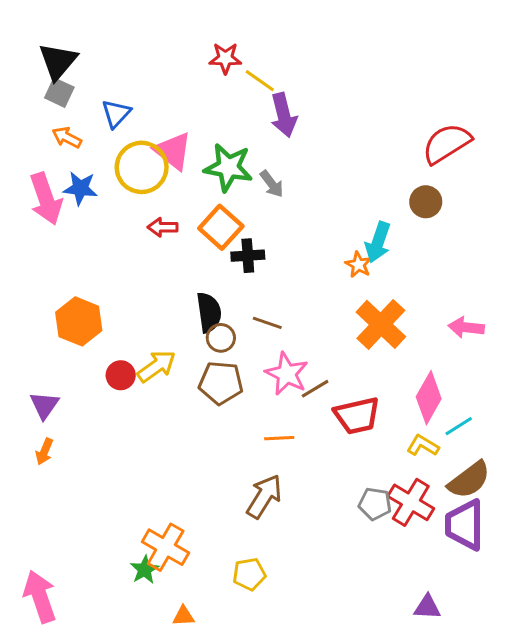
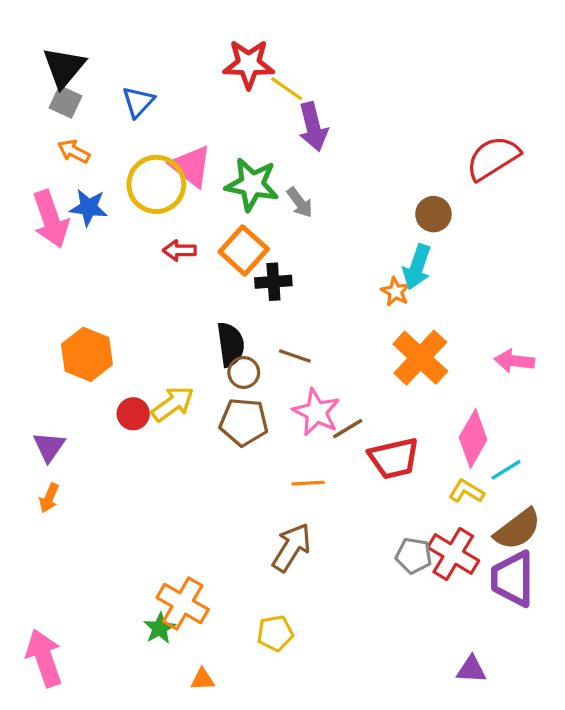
red star: (225, 58) -> (249, 64), size x1.4
blue triangle: (116, 114) -> (138, 102), moved
brown circle: (426, 202) -> (433, 214), moved

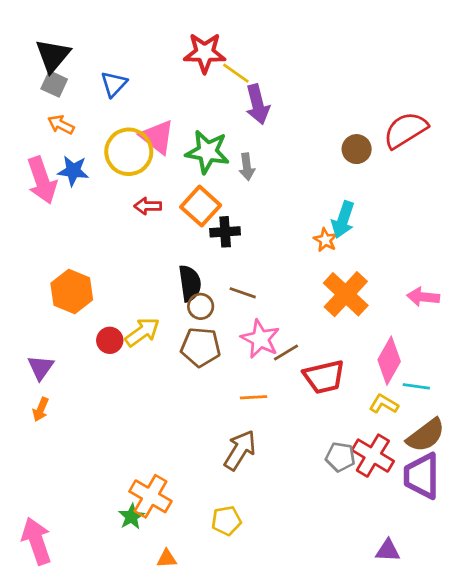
gray arrow: (300, 203) -> (247, 167), turned 30
brown circle: (433, 214) -> (357, 149), moved
cyan line: (506, 470) -> (416, 386), turned 40

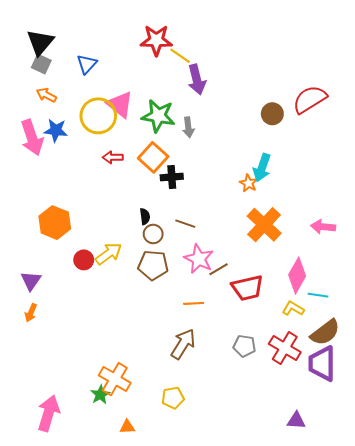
black semicircle: (190, 283) -> (145, 216), size x0.6
gray pentagon: (340, 457) -> (244, 346), moved
pink arrow: (37, 541) -> (48, 413), moved, turned 36

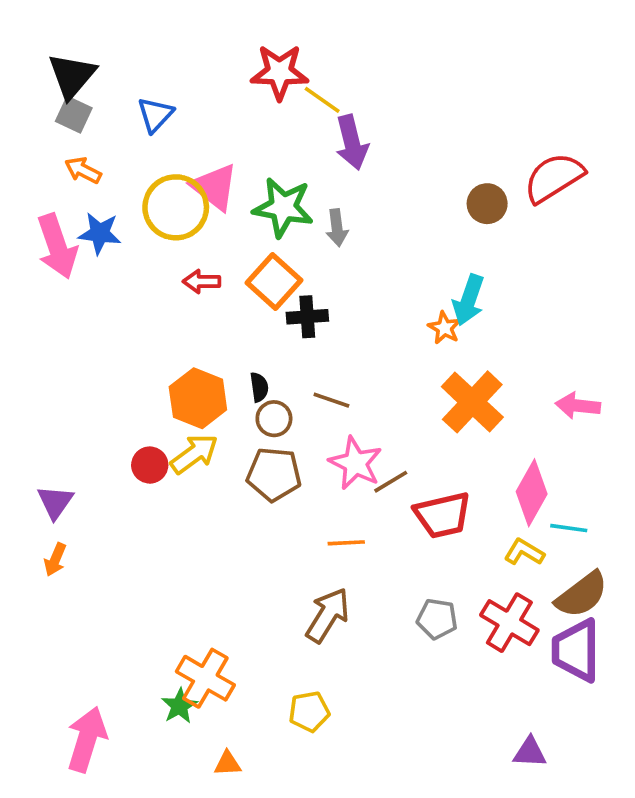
orange hexagon: (55, 223) -> (198, 398), moved

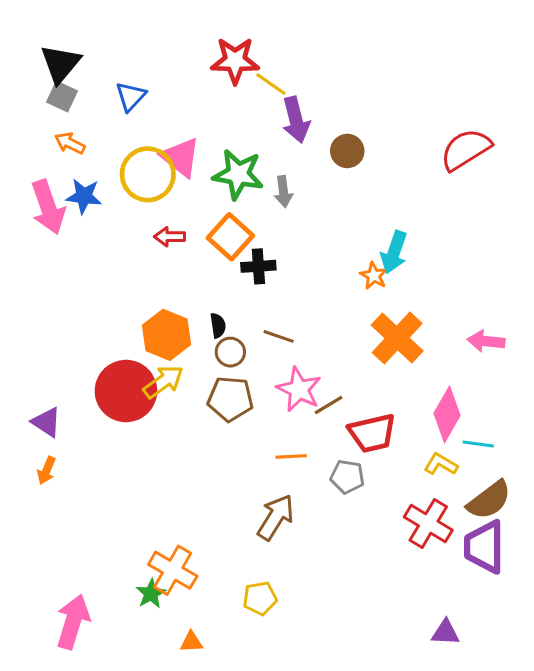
brown circle: (487, 204) -> (347, 151), moved
red circle: (150, 465) -> (126, 391), size x2.0
purple triangle: (55, 502) -> (46, 422), turned -32
gray pentagon: (437, 619) -> (347, 477), moved

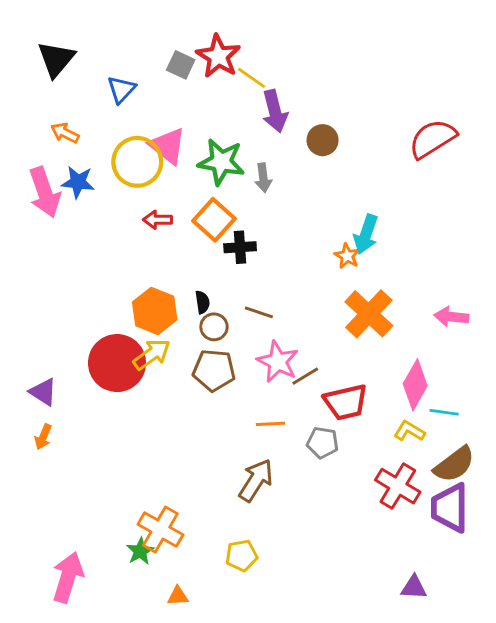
red star: (235, 61) -> (218, 56), turned 30
gray square: (62, 96) -> (181, 65), moved

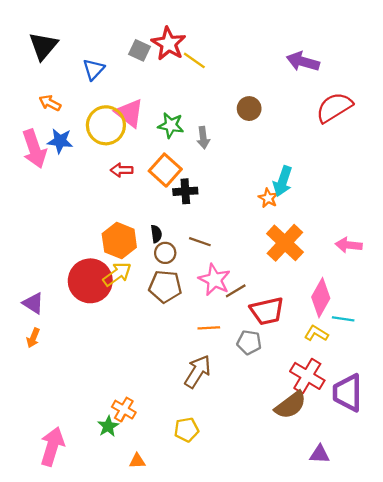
purple arrow: (275, 111) -> (303, 62), moved, turned 120
green star: (221, 162) -> (171, 125), size x0.7
brown semicircle: (454, 464) -> (291, 405), moved
orange cross: (160, 529) -> (124, 410), size x0.7

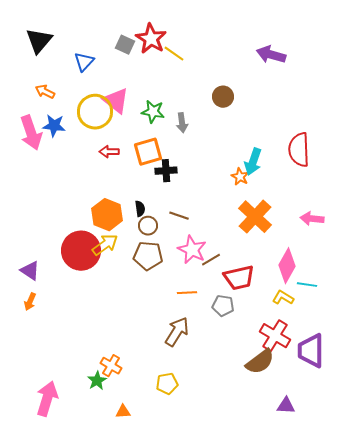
red semicircle: (334, 107) -> (299, 150), moved, turned -60
orange square: (165, 170) -> (148, 152), turned 32

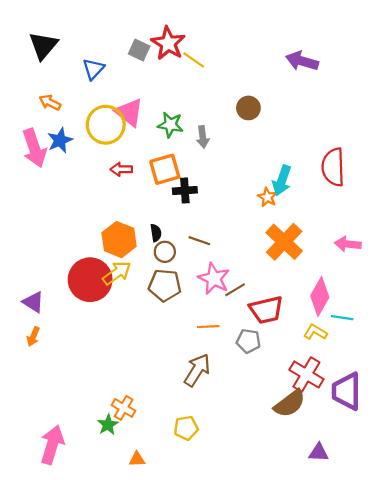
blue star: (54, 126) -> (60, 140), turned -30

